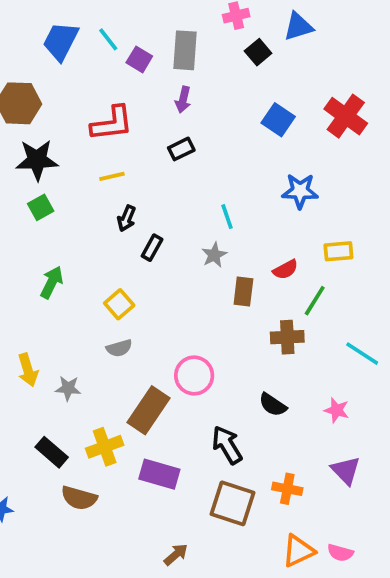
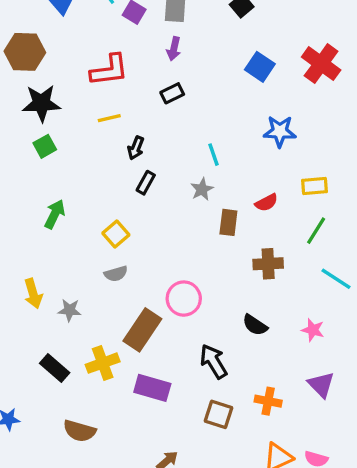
black arrow: (127, 218) -> (136, 148), moved
green line: (315, 301) -> (316, 231), moved
brown semicircle: (79, 498) -> (79, 431), moved
brown square: (232, 503) -> (218, 414), size x0.7

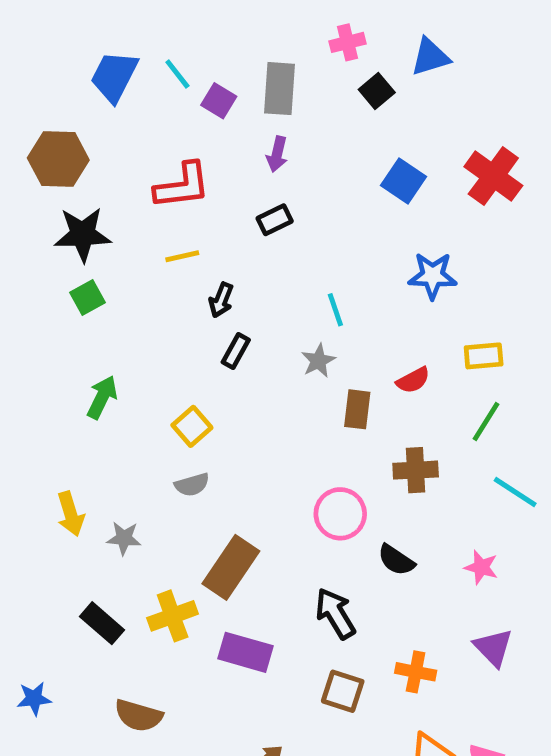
pink circle: (184, 299) -> (340, 514), moved

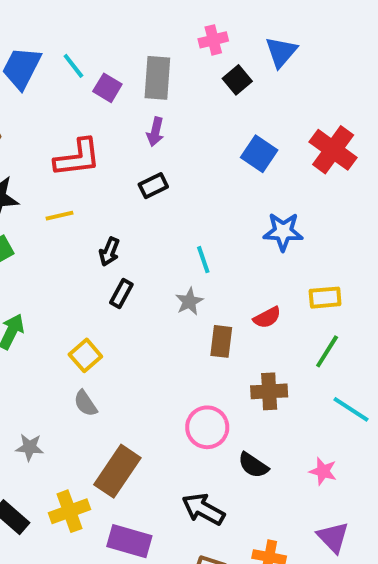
blue triangle: (430, 57) -> (281, 52), turned -32
yellow line: (182, 256) -> (59, 216), moved
gray semicircle: (192, 485) -> (85, 403), turned 72
black arrow: (335, 613) -> (203, 509), turned -30

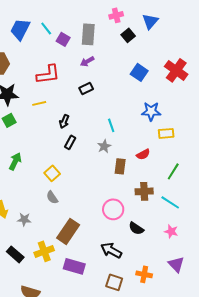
purple arrow: (155, 132) -> (87, 61), turned 48
yellow rectangle: (325, 298) -> (166, 133), moved
cyan line: (351, 409) -> (170, 202), moved

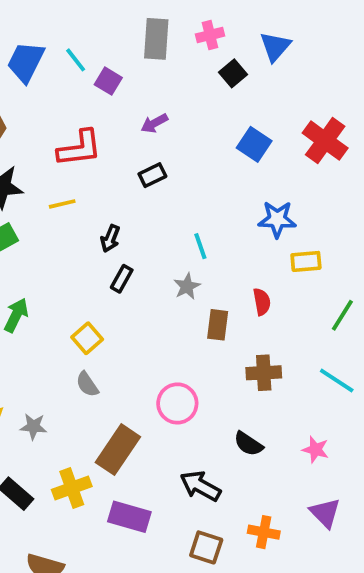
gray rectangle: (88, 34) -> (156, 39), moved
red semicircle: (143, 154) -> (262, 302), turned -72
green line: (173, 171) -> (342, 315), moved
cyan line: (170, 202) -> (337, 380), moved
pink circle: (113, 209) -> (177, 403), moved

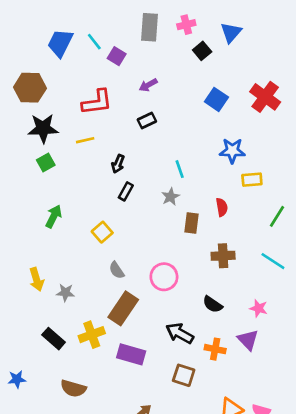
gray semicircle: (87, 384) -> (117, 270), moved
purple triangle: (325, 513) -> (248, 340), moved
orange cross: (264, 532) -> (215, 349), moved

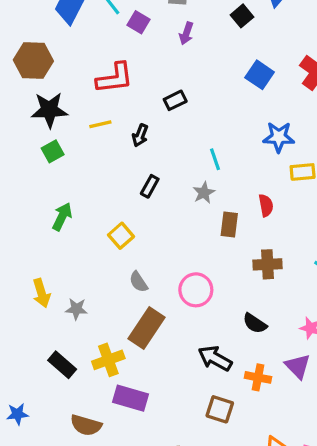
purple arrow: (148, 85) -> (186, 33), moved, turned -42
black arrow: (118, 164) -> (140, 135), moved
purple rectangle: (131, 354) -> (131, 398), moved

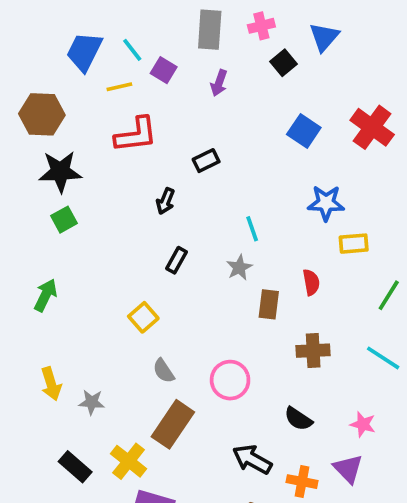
yellow line: (100, 124) -> (119, 87), moved
green arrow: (62, 217) -> (46, 295), moved
yellow cross: (108, 360) -> (129, 461), turned -32

